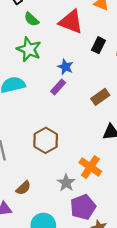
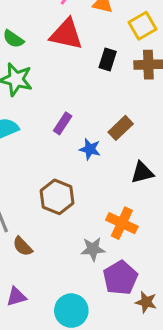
blue star: (65, 67) -> (90, 149), moved
gray star: (66, 183) -> (93, 249), turned -30
brown semicircle: (23, 188) -> (23, 246), moved, turned 98

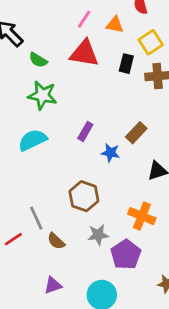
black rectangle: (108, 60) -> (126, 64), moved
gray star: (93, 249) -> (98, 235), moved
purple pentagon: (120, 278) -> (126, 254), moved

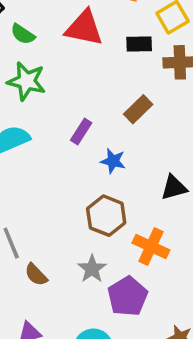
black rectangle: (126, 64) -> (139, 44), turned 72
brown rectangle: (136, 133) -> (138, 109), moved
brown hexagon: (84, 196) -> (106, 216), moved
gray star: (98, 235) -> (92, 269), turned -30

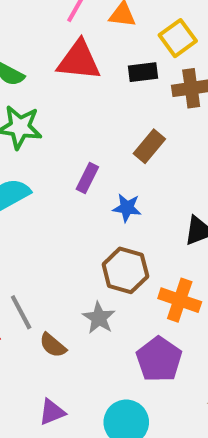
gray star: (92, 269) -> (99, 318), moved

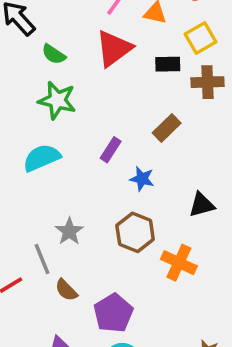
red triangle: (79, 60) -> (114, 48), turned -48
gray star: (99, 318) -> (69, 231), moved
purple pentagon: (159, 359) -> (113, 313), moved

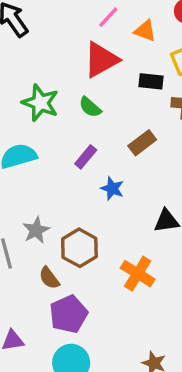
green semicircle: (54, 54) -> (90, 107), moved
brown hexagon: (135, 232) -> (79, 248), moved
brown semicircle: (66, 290) -> (49, 278), moved

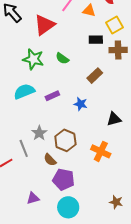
red triangle: (101, 60) -> (44, 25), moved
purple rectangle: (86, 157) -> (52, 96), moved, turned 32
purple pentagon: (68, 314) -> (63, 179), turned -30

